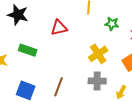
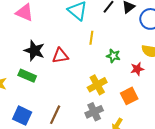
black star: (18, 15) -> (34, 51), moved
gray cross: (97, 81) -> (94, 112), turned -30

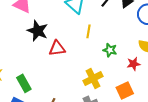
black star: (34, 51) -> (37, 31), moved
green rectangle: (27, 76) -> (24, 83), moved, turned 36

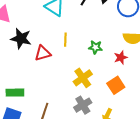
yellow line: (89, 31) -> (65, 40), moved
green rectangle: (24, 83) -> (15, 93), turned -54

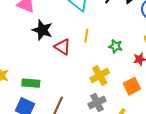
red triangle: (43, 53) -> (62, 47), turned 42

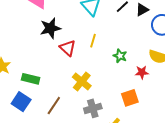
black star: (42, 30) -> (50, 28), turned 30
yellow cross: (100, 76) -> (82, 81), moved, turned -30

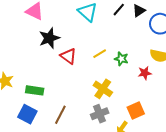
yellow line: (93, 41) -> (100, 54), moved, turned 48
yellow cross: (82, 81) -> (103, 89), moved
orange square: (130, 98) -> (136, 111), moved

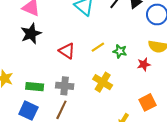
black star: (49, 38) -> (31, 34), moved
orange square: (136, 111) -> (147, 102), moved
gray cross: (100, 114) -> (65, 86), moved, turned 30

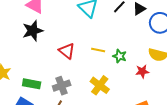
yellow line: (98, 47) -> (98, 50), turned 40
gray cross: (65, 86) -> (62, 86), turned -30

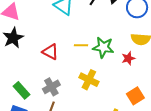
green star: (120, 56) -> (103, 47), size x1.5
green rectangle: (32, 84) -> (22, 90), turned 48

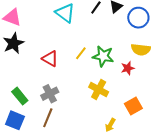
yellow line: (81, 45) -> (81, 53), turned -56
yellow cross: (89, 80) -> (99, 89), moved

